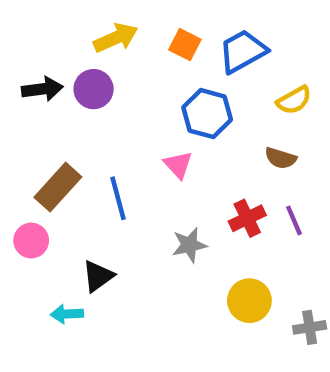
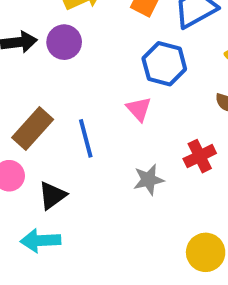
black triangle: (98, 276) -> (52, 195), moved
yellow circle: (249, 301) -> (206, 252), moved
cyan arrow: (67, 314) -> (41, 241), size x1.4

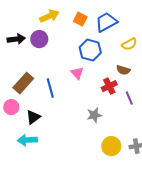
red cross: (200, 156) -> (109, 86), moved
gray star: (149, 180) -> (94, 115), moved

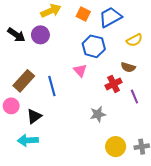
black arrow: (16, 39) -> (16, 35), turned 42

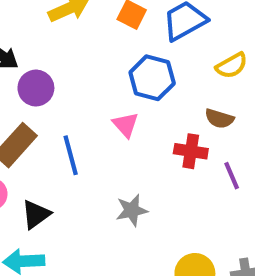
purple circle: (40, 35) -> (36, 88), moved
red cross: (114, 84) -> (191, 151), turned 35
gray star: (98, 114) -> (132, 210), moved

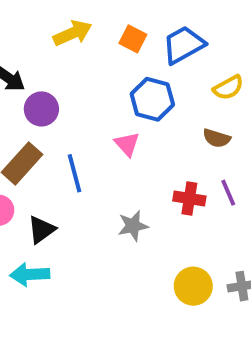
red cross: (191, 151) -> (189, 199), moved

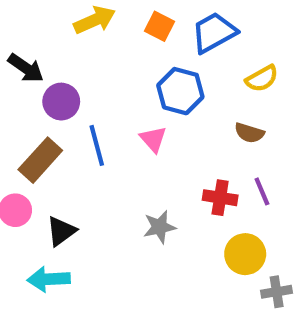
blue line: (75, 173) -> (97, 145), moved
yellow circle: (193, 286) -> (245, 254), moved

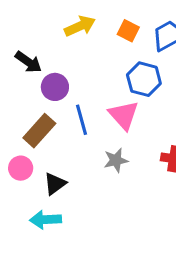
pink triangle: (153, 139) -> (124, 115), size x1.5
gray star: (159, 227) -> (116, 160), moved

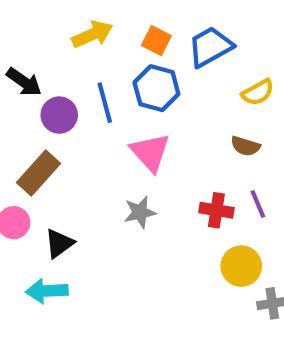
blue hexagon: (144, 79) -> (156, 88), moved
blue line: (81, 120) -> (105, 103), moved

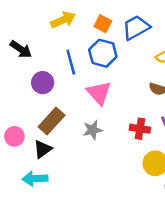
purple circle: (59, 115) -> (43, 83), moved
brown rectangle: (39, 173) -> (52, 121), moved

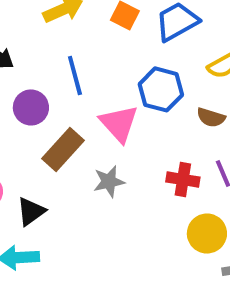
blue hexagon: (103, 53) -> (161, 89), moved
brown rectangle: (52, 121) -> (63, 149), moved

